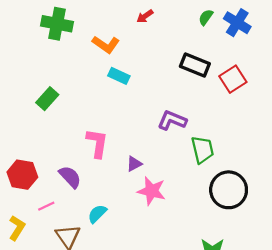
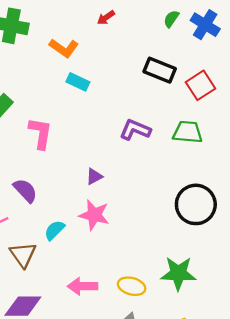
pink L-shape: (97, 143) -> (40, 133), moved
green trapezoid: (203, 150) -> (188, 132), moved, turned -72
pink star: (151, 191) -> (94, 215), moved

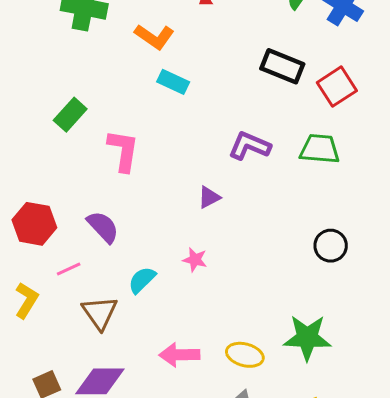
purple triangle: (94, 176) -> (209, 197), moved
black circle: (196, 204) -> (331, 246), size x0.6
pink star: (94, 215) -> (195, 260), size x0.6

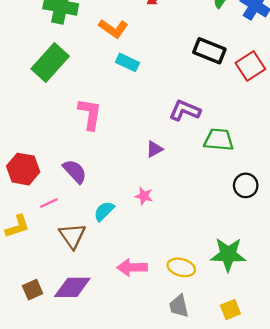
green rectangle: (70, 115) -> (50, 62), moved, size x1.5
green trapezoid: (320, 149) -> (219, 140), moved
yellow L-shape: (27, 300) -> (17, 226), turned 40

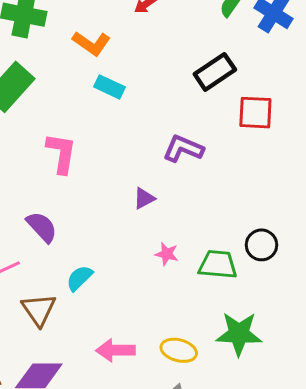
black rectangle: (209, 51) -> (215, 72), turned -56
red square: (250, 66) -> (255, 113), moved, turned 36
green trapezoid: (219, 140) -> (218, 265), moved
pink star: (144, 196) -> (167, 254), moved

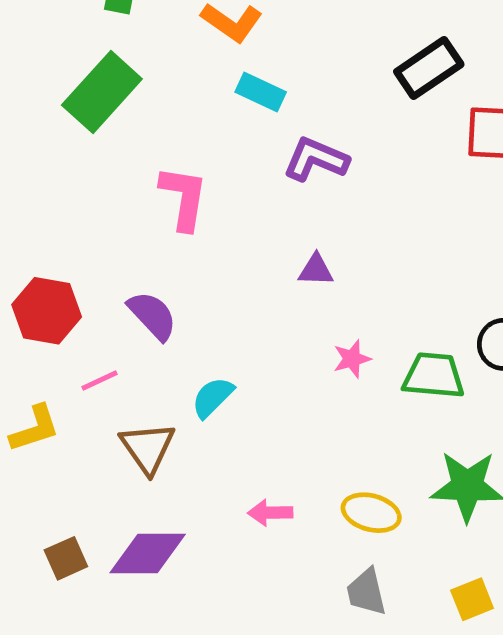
purple L-shape: (183, 149) -> (316, 159), moved
purple triangle: (144, 198) -> (316, 270), turned 30
pink star: (167, 254) -> (352, 359), turned -30
pink arrow: (116, 350) -> (270, 513), size x0.7

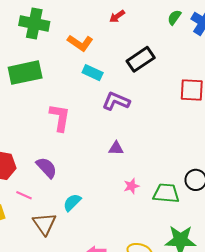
black rectangle: (429, 68) -> (141, 59), moved
green rectangle: (102, 92) -> (25, 73), turned 36
pink line: (100, 380) -> (24, 195), turned 49

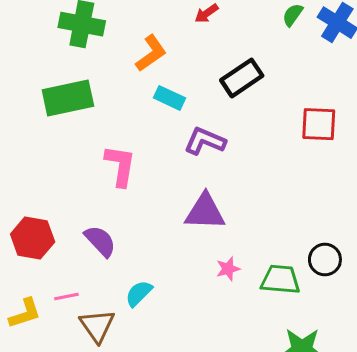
orange L-shape: (80, 43) -> (151, 53), turned -70
purple triangle: (116, 148) -> (205, 212), size x1.8
pink line: (24, 195) -> (66, 296), moved, turned -35

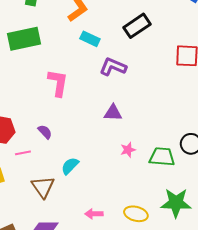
purple triangle: (205, 212) -> (113, 113), size x0.7
purple semicircle: (100, 241) -> (45, 132), size x0.7
pink line: (66, 296) -> (23, 153), moved

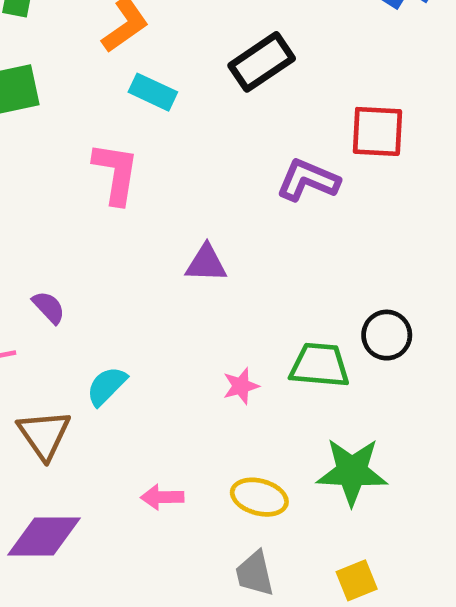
purple L-shape: (113, 67) -> (308, 180), moved
pink L-shape: (58, 83) -> (116, 173), moved
pink star: (128, 150) -> (241, 386), moved

